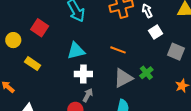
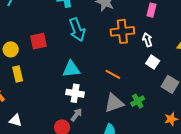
red square: (40, 28) -> (39, 41), turned 36
white square: (156, 32) -> (153, 62), turned -32
yellow rectangle: (33, 64) -> (18, 74), moved, turned 35

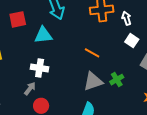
cyan triangle: (71, 69) -> (43, 35), moved
white cross: (75, 93) -> (40, 68), moved
gray arrow: (76, 115) -> (30, 89), moved

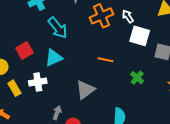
white square: (132, 41) -> (140, 36), size x1.5
white cross: (40, 68) -> (38, 82), moved
gray triangle: (93, 81) -> (85, 90), moved

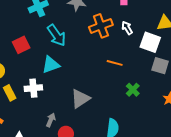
white square: (140, 36) -> (150, 42), moved
red square: (24, 50) -> (21, 45), moved
orange line: (105, 60) -> (115, 63), moved

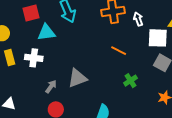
white square: (150, 42) -> (158, 38), turned -30
cyan triangle: (51, 65) -> (46, 32), moved
gray arrow: (51, 120) -> (51, 87), moved

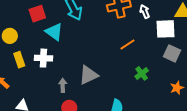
cyan triangle: (46, 32) -> (54, 32), turned 48
orange line: (119, 51) -> (127, 44), turned -56
gray arrow: (51, 87) -> (63, 85), turned -32

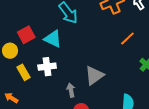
red square: (37, 14) -> (26, 35), moved

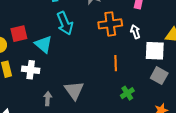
orange line: (127, 39) -> (116, 63), turned -63
gray triangle: (94, 75) -> (74, 90), turned -45

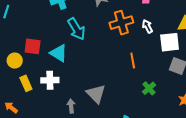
red square: (19, 34) -> (33, 46), turned 30

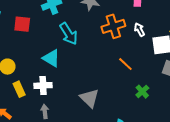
red square: (33, 46) -> (22, 24), moved
orange line: (133, 60) -> (125, 64), turned -35
gray arrow: (71, 106) -> (45, 111), moved

